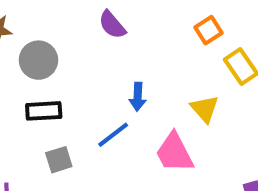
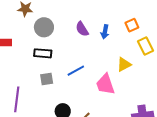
purple semicircle: (112, 25) -> (82, 29), moved
blue arrow: (138, 97) -> (105, 32), moved
yellow triangle: (205, 109) -> (124, 64), turned 35

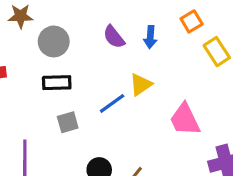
yellow triangle: (124, 64) -> (141, 85), moved
pink trapezoid: (105, 84) -> (185, 120), moved

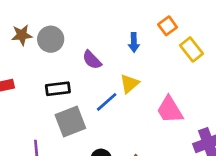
purple semicircle: (114, 37) -> (92, 60), moved
gray circle: (54, 41) -> (51, 39), moved
gray square: (68, 122) -> (70, 122), size x1.6

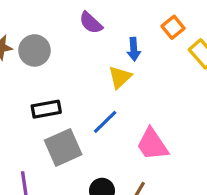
purple semicircle: (92, 60) -> (91, 23), moved
yellow triangle: (129, 84) -> (120, 77), moved
pink trapezoid: (170, 110) -> (152, 144), moved

